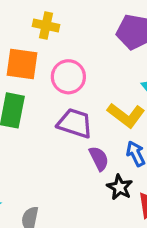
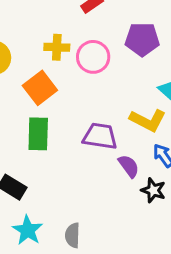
orange square: (22, 64) -> (40, 88), turned -36
pink circle: (68, 77) -> (93, 57), moved

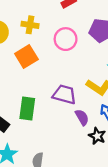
yellow cross: (57, 47) -> (30, 25), moved
green rectangle: (38, 134) -> (27, 109), moved

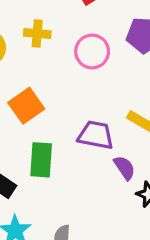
orange square: (26, 57) -> (26, 106), moved

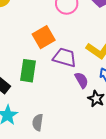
orange square: (26, 106) -> (44, 37), moved

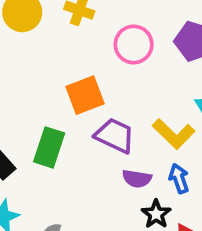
purple semicircle: (82, 80) -> (137, 179), turned 119

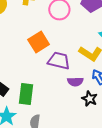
green rectangle: (49, 147) -> (26, 94), moved

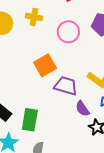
purple semicircle: (75, 82) -> (82, 109), turned 56

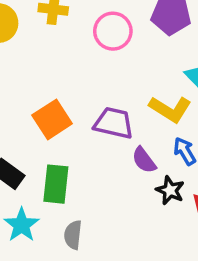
orange square: (45, 65) -> (52, 119), moved

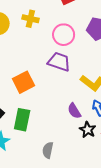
purple trapezoid: (114, 123) -> (59, 62), moved
gray semicircle: (73, 235) -> (48, 150), moved

